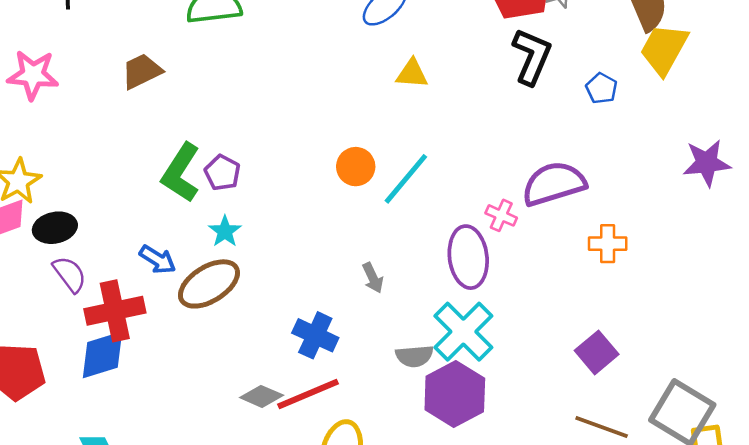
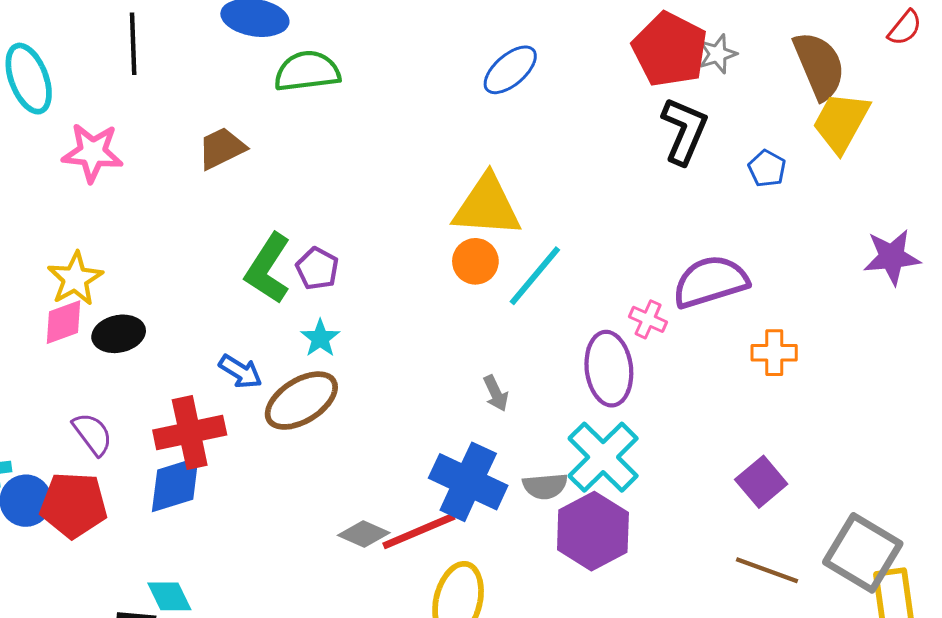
yellow triangle: (412, 74) -> (487, 206), moved, size x1.8
purple semicircle: (70, 274) -> (92, 434), moved
blue cross: (315, 335) -> (468, 482), moved, size x1.4

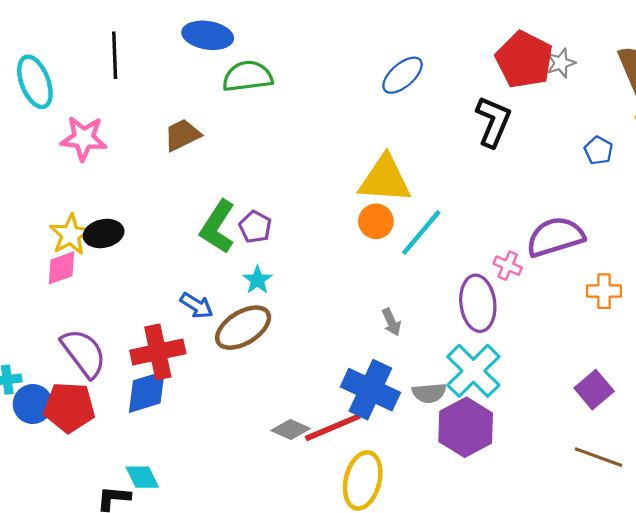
black L-shape: (684, 131) -> (493, 122), moved
black ellipse: (119, 334) -> (104, 234), moved
purple semicircle: (92, 434) -> (84, 353), size x1.5

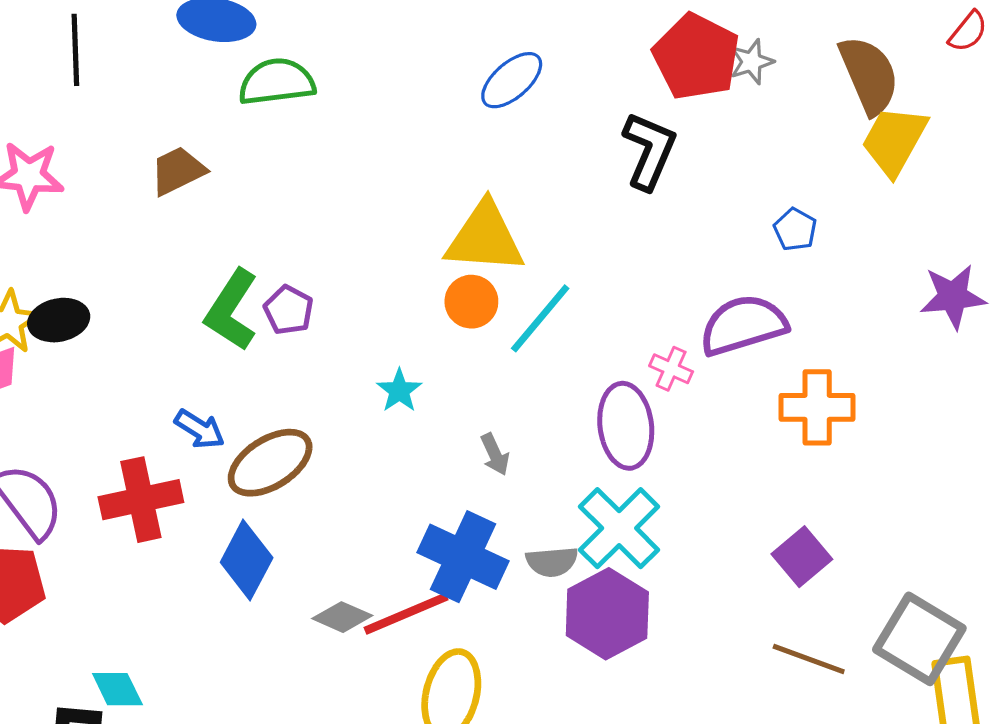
blue pentagon: (598, 150) -> (795, 229), moved
cyan star: (257, 280) -> (399, 391), moved
orange cross: (604, 291) -> (817, 407), size x1.4
blue diamond: (147, 392) -> (247, 560), moved, turned -45

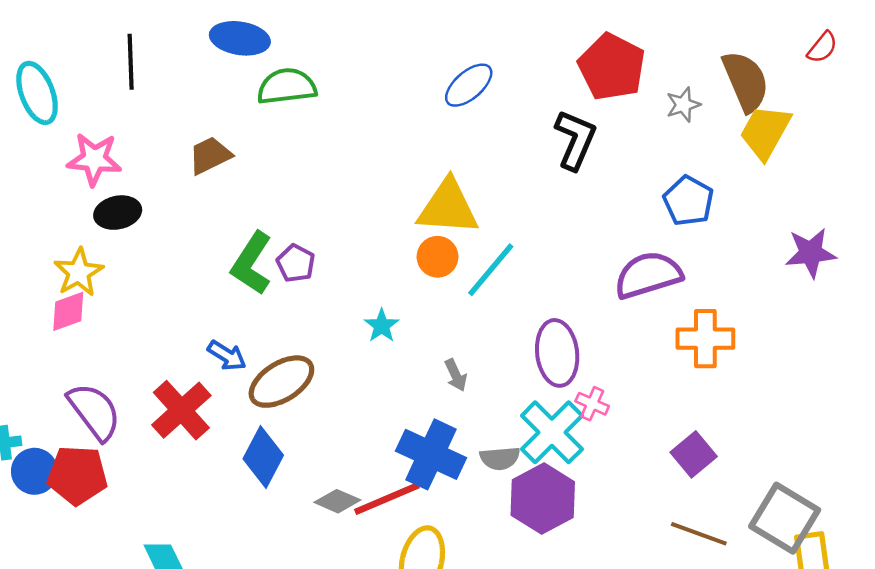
gray star: (752, 62) -> (683, 105), moved
blue pentagon: (795, 229) -> (688, 201), size x1.5
black ellipse: (59, 320) -> (118, 213), moved
pink cross: (671, 369) -> (592, 404), moved
red cross: (141, 500) -> (181, 410), turned -30

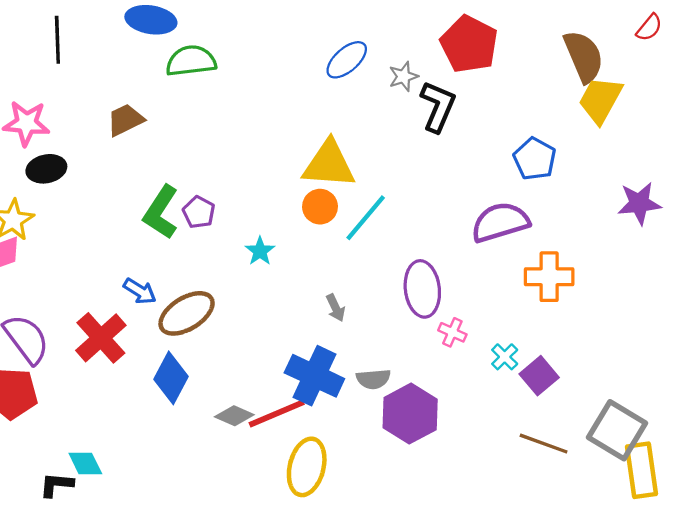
gray star: (683, 105) -> (403, 76), moved
cyan star: (382, 326) -> (260, 251), moved
cyan cross: (552, 432) -> (505, 357), moved, size x0.5

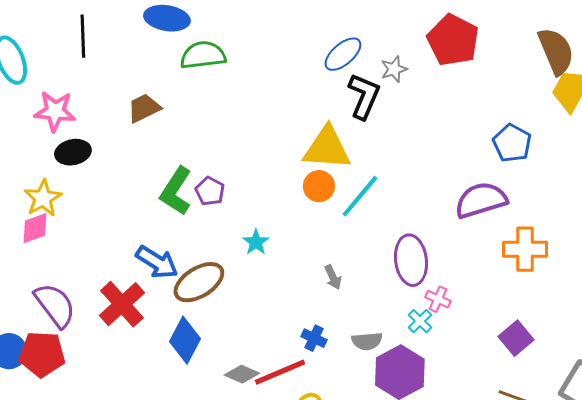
black L-shape: (438, 107) -> (364, 96), moved
cyan star: (260, 251) -> (256, 242), moved
blue arrow: (140, 291) -> (157, 262), size x1.4
cyan cross: (505, 357) -> (420, 321), moved
blue cross: (314, 376) -> (314, 338), size x0.5

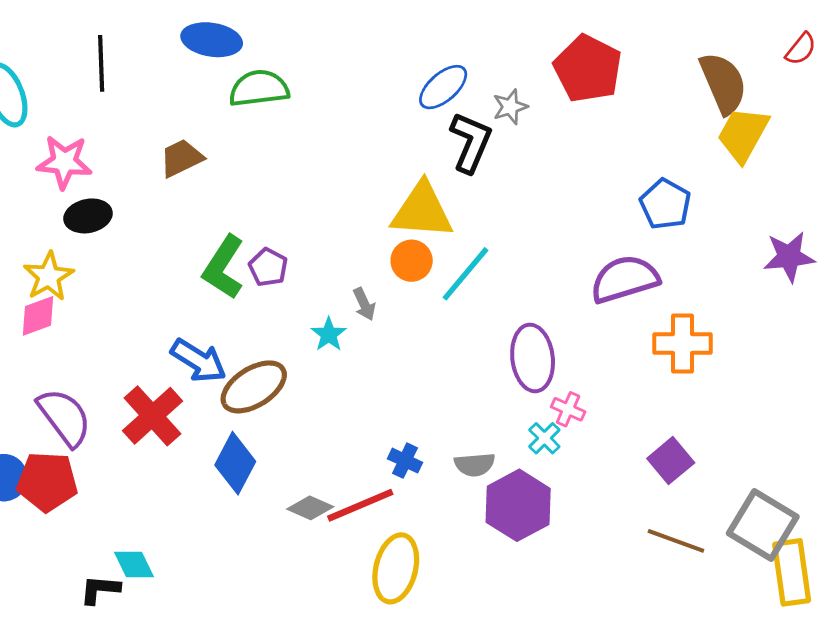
gray arrow: (333, 277) -> (364, 304), moved

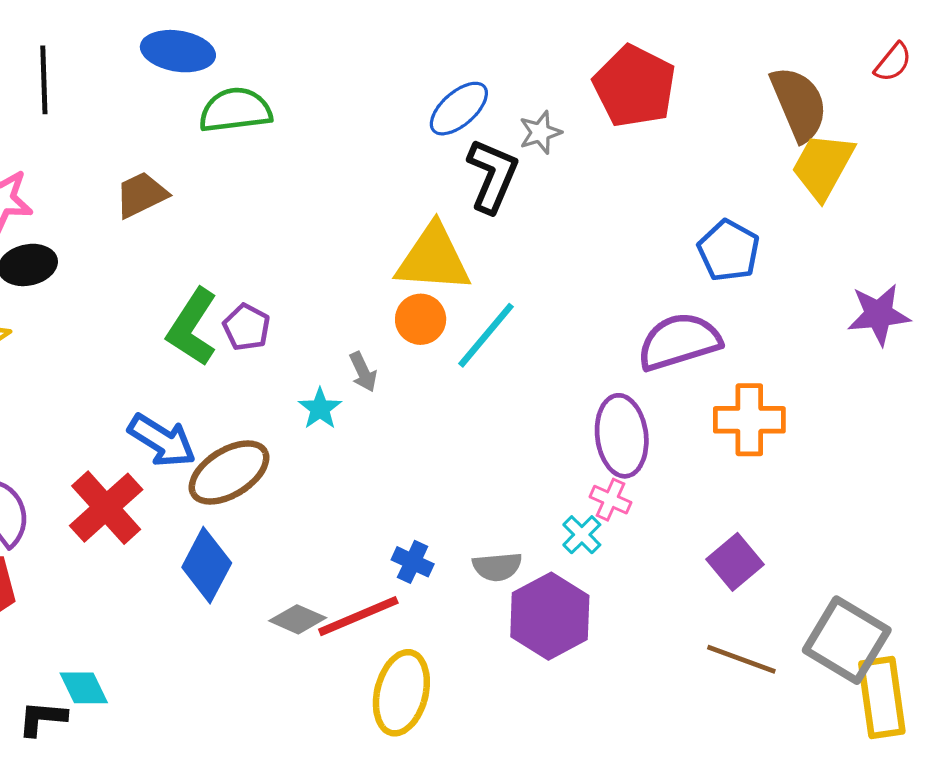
purple ellipse: (533, 358) -> (622, 436), moved

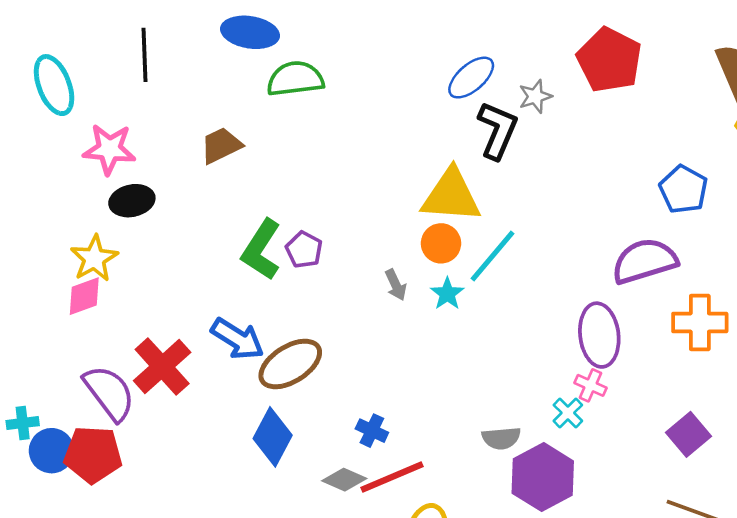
cyan star: (320, 409) -> (447, 294), moved
red cross: (106, 508) -> (162, 367), moved
blue cross: (413, 562) -> (372, 431), moved

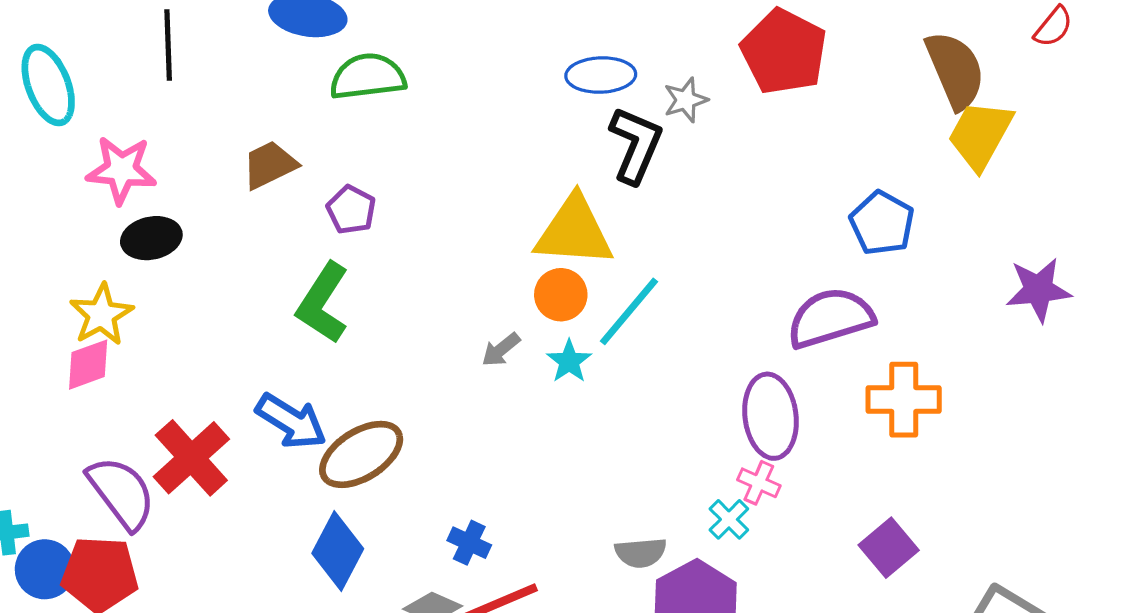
blue ellipse: (471, 78) -> (601, 75), turned 39
purple pentagon: (304, 250) -> (351, 210), moved
gray arrow: (396, 285) -> (501, 350), turned 76

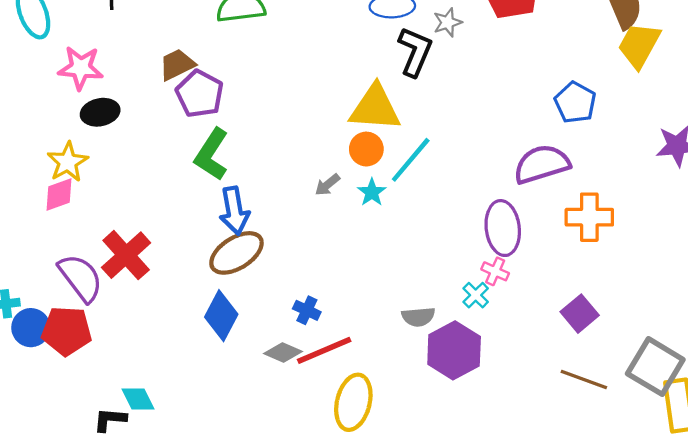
purple pentagon: (351, 210) -> (200, 94), moved, size x1.5
blue arrow: (291, 421) -> (234, 211), moved, turned 48

